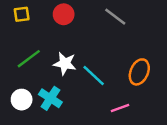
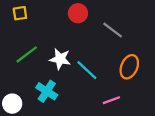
red circle: (64, 14) -> (78, 13), moved
gray line: (115, 17) -> (113, 30), moved
white circle: (22, 100) -> (12, 104), moved

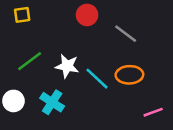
orange ellipse: (129, 67) -> (129, 75), moved, turned 65
pink line: (111, 100) -> (153, 112), moved
white circle: (12, 104) -> (13, 101), moved

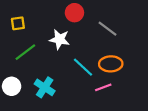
yellow square: (22, 15) -> (18, 23), moved
white star: (67, 66) -> (60, 39), moved
pink line: (153, 112) -> (103, 87), moved

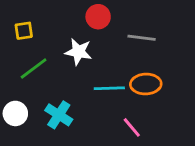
gray line: (108, 29) -> (142, 38), turned -30
cyan line: (83, 67) -> (109, 88), turned -45
pink line: (103, 87) -> (132, 127), moved, turned 70

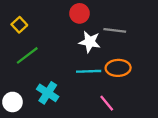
yellow square: (24, 31) -> (19, 25), turned -35
white star: (78, 52) -> (90, 42), moved
white circle: (15, 113) -> (12, 102), moved

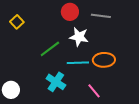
gray line: (115, 30) -> (101, 16), moved
green line: (27, 55) -> (50, 49), moved
cyan cross: (48, 93) -> (56, 82), moved

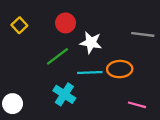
red circle: (70, 12) -> (66, 23), moved
gray line: (101, 16) -> (143, 34), moved
pink line: (94, 91) -> (137, 105), moved, turned -35

